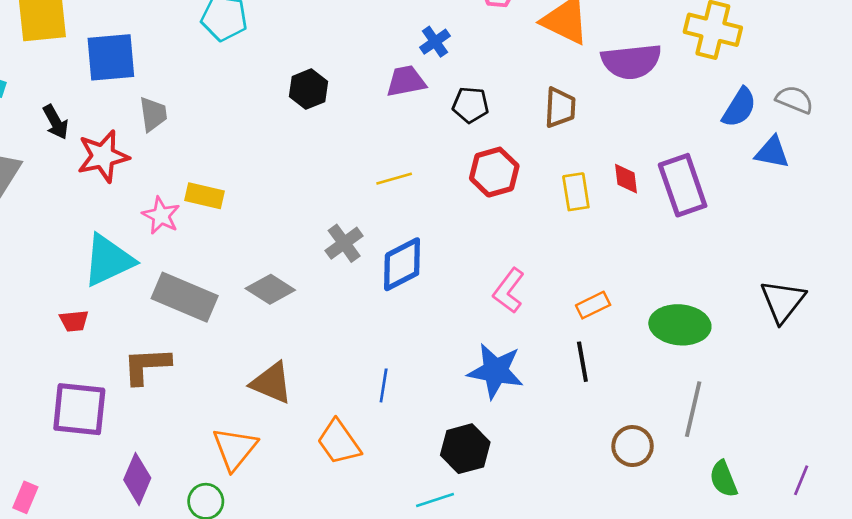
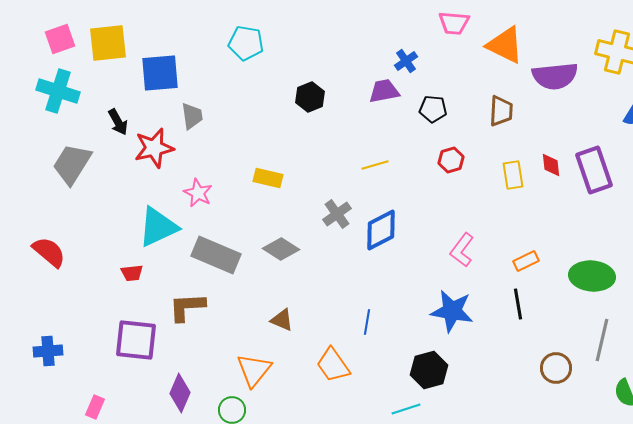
red hexagon: (494, 172) -> (451, 160), size x0.7
yellow rectangle: (204, 196) -> (268, 178), moved
brown triangle: (272, 383) -> (282, 320), size x0.7

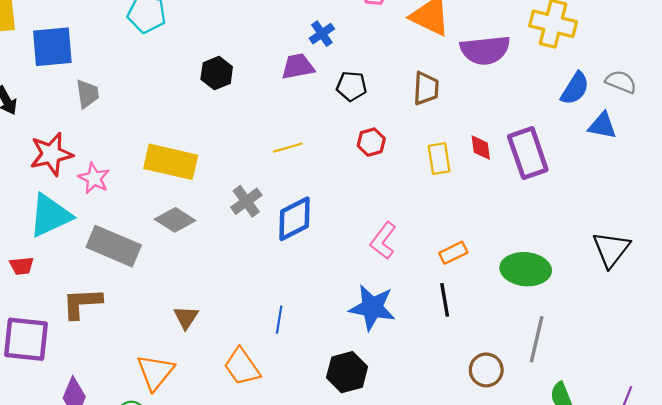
red star: (154, 148) -> (51, 154), moved
yellow rectangle: (268, 178) -> (171, 162), size x1.6
gray diamond: (281, 249) -> (175, 220), moved
brown triangle: (282, 320) -> (186, 317), turned 40

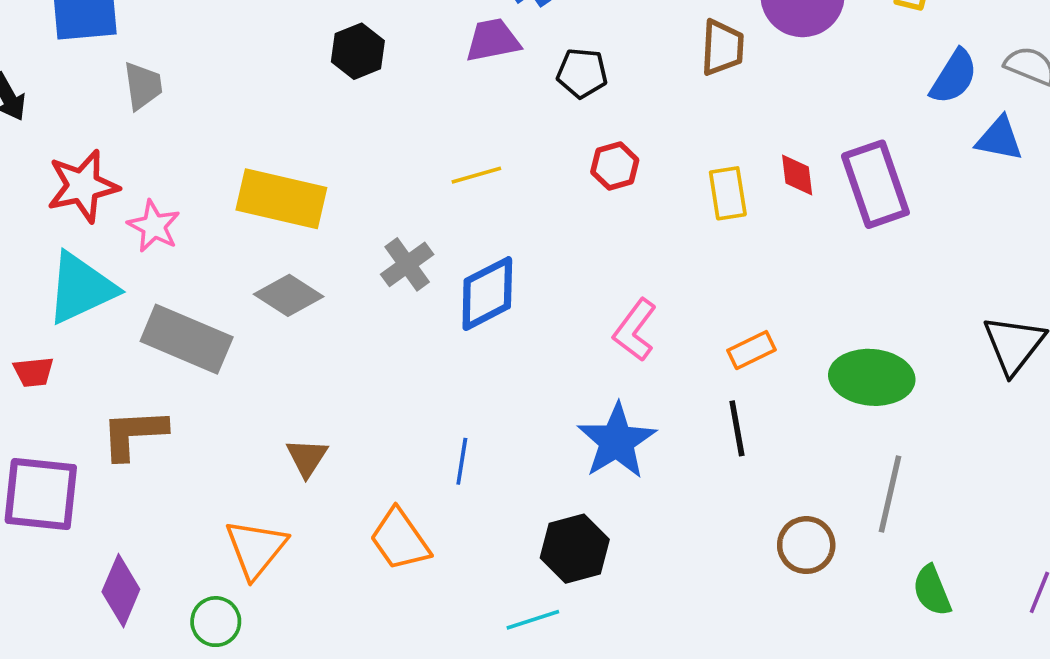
brown trapezoid: (426, 88) -> (722, 48), moved
blue star: (372, 308) -> (617, 441), turned 30

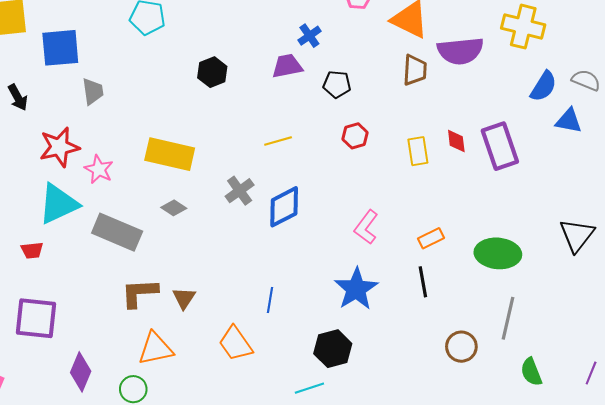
gray diamond: (289, 295) -> (174, 208), size x0.7
brown L-shape: (134, 434) -> (139, 293), moved
orange triangle: (256, 549) -> (156, 349), turned 39

